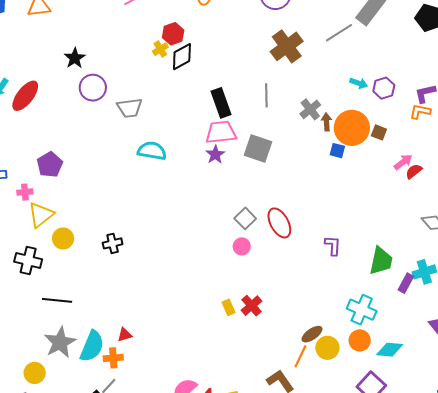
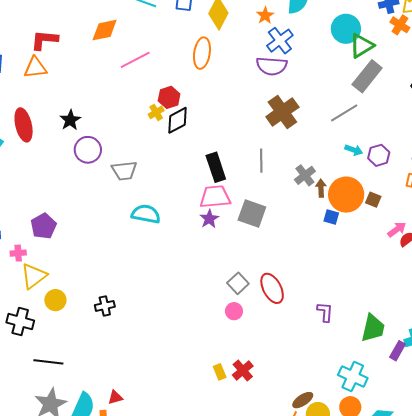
gray line: (339, 33) -> (344, 113), moved
red ellipse: (25, 96) -> (24, 125), moved, turned -52

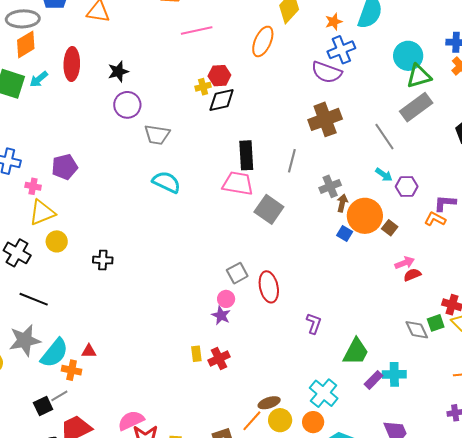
gray line: (344, 113) -> (384, 137), turned 72
purple star: (209, 219) -> (221, 315), moved, turned -30

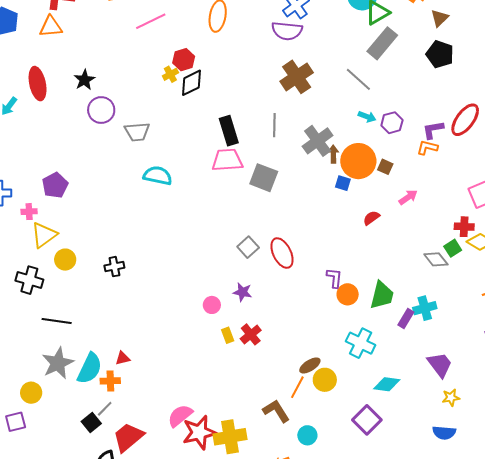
gray cross: (330, 186) -> (318, 141), size x1.4
red semicircle: (412, 275) -> (371, 218), moved
pink circle: (226, 299) -> (212, 305), moved
orange circle: (313, 422) -> (348, 294), moved

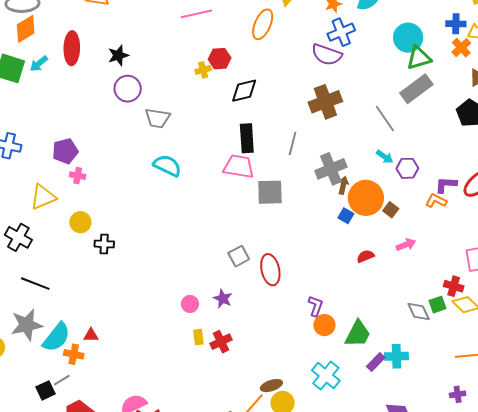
black diamond: (192, 83) -> (244, 91), moved
gray square: (264, 178) -> (270, 192), turned -36
pink cross: (29, 212) -> (78, 176), moved
yellow circle: (65, 260) -> (80, 222), moved

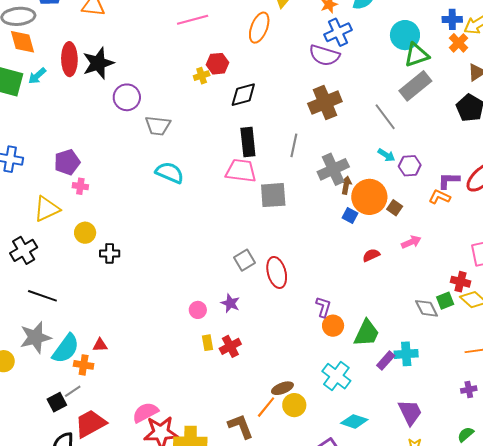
orange diamond: (26, 29) -> (23, 42), turned -72
black star: (118, 55) -> (98, 63), moved, size x1.5
black cross: (18, 237) -> (24, 250), turned 32

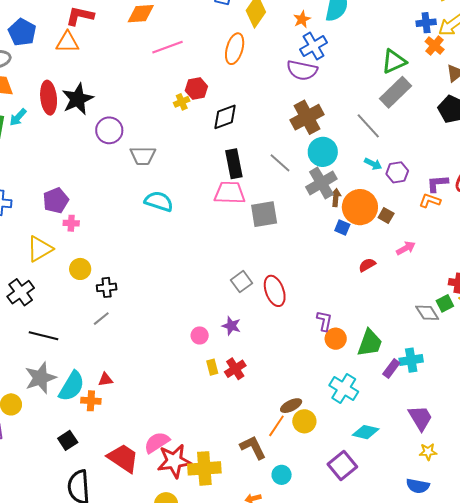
cyan circle: (405, 35) -> (323, 152), moved
gray line: (294, 145) -> (280, 163), turned -55
gray line: (73, 391) -> (101, 319), moved
red trapezoid: (90, 424) -> (123, 458), moved, turned 68

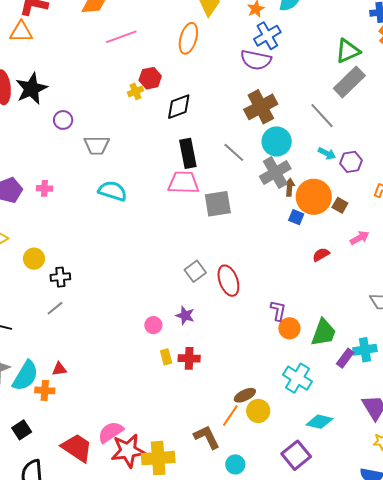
purple circle: (109, 130) -> (63, 120), size x0.7
pink cross: (71, 223) -> (44, 188), moved
red cross: (235, 369) -> (189, 358), turned 35

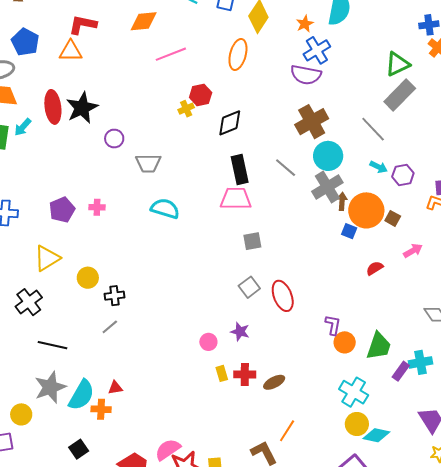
gray square: (218, 204) -> (252, 241), moved, size x0.7
brown ellipse: (245, 395) -> (274, 382), moved
yellow circle: (258, 411) -> (357, 424), moved

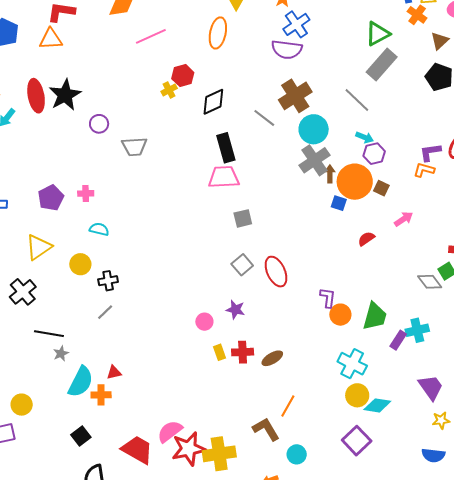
gray line: (286, 168) -> (264, 118), moved
purple hexagon: (403, 175) -> (374, 154), moved
cyan semicircle: (165, 209) -> (99, 229), moved, size x0.7
gray star: (50, 387) -> (61, 354), moved, size x0.5

